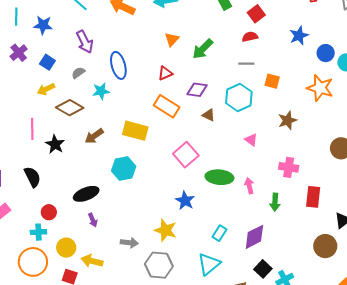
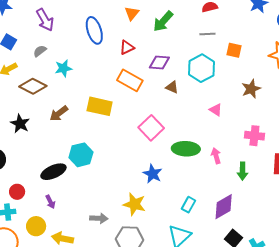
blue ellipse: (118, 65) -> (94, 30), moved
cyan hexagon: (124, 169) -> (81, 155), moved
purple arrow: (93, 220) -> (50, 202), moved

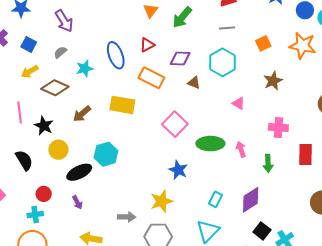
blue ellipse: (94, 30) -> (116, 55), moved
orange square: (234, 50) -> (263, 43), moved, turned -35
yellow star: (134, 204) -> (162, 201), turned -30
yellow circle: (36, 226) -> (58, 150), moved

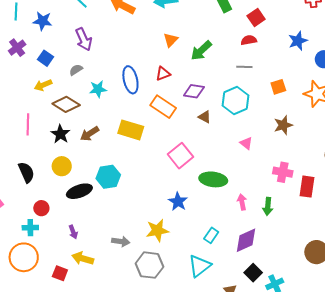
black star: (44, 126) -> (60, 134), moved
pink arrow: (241, 149) -> (242, 202), moved
red rectangle: (305, 155) -> (307, 187), moved
purple arrow: (77, 202) -> (73, 232), moved

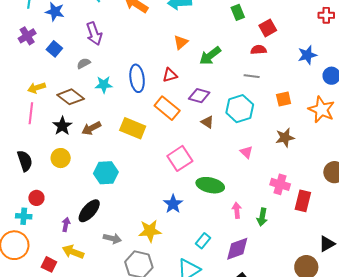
yellow arrow: (43, 85) -> (37, 88), moved
black ellipse: (79, 191) -> (89, 211), moved, turned -35
purple arrow: (73, 232) -> (66, 225), turned -152

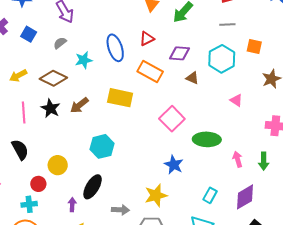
orange square: (284, 99) -> (254, 47), moved, turned 35
pink line: (31, 113) -> (24, 112), moved
yellow circle: (61, 158) -> (58, 165), moved

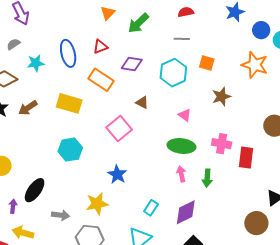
brown triangle: (192, 78) -> (142, 102), moved
green ellipse: (207, 139) -> (181, 146), moved
cyan hexagon: (102, 146) -> (70, 150), moved

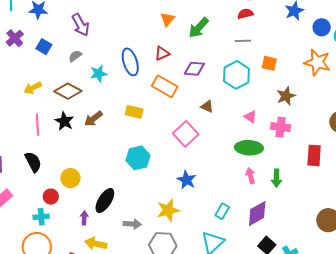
yellow rectangle: (69, 103) -> (134, 112), size x0.7
pink cross: (222, 144) -> (281, 127), moved

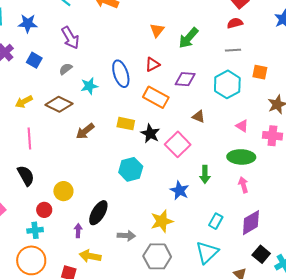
black star: (64, 121) -> (150, 134), moved
green arrow: (276, 178) -> (205, 174), moved

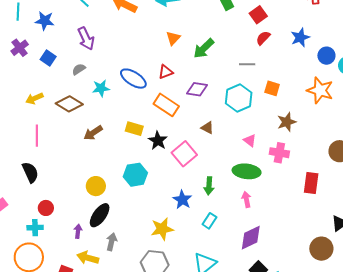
red semicircle: (235, 23) -> (263, 38), moved, turned -35
blue ellipse: (121, 74) -> (133, 79), turned -44
yellow circle: (63, 191) -> (96, 186), moved
cyan rectangle: (216, 221) -> (209, 221), moved
gray arrow: (126, 236) -> (112, 242), moved, turned -84

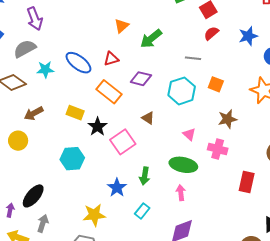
gray semicircle: (79, 69) -> (25, 49), size x1.6
yellow circle: (96, 186) -> (18, 141), moved

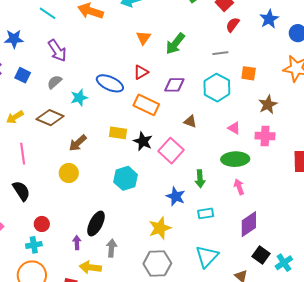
gray semicircle: (25, 49) -> (54, 82), size x0.7
cyan rectangle: (142, 211) -> (206, 213), turned 56

